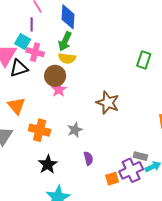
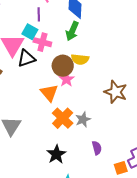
yellow semicircle: (67, 58) -> (80, 59), moved
orange triangle: (16, 106) -> (49, 93), moved
orange cross: (40, 130) -> (63, 118), moved, turned 30

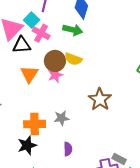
green arrow: (72, 31) -> (73, 30), turned -114
orange triangle: (49, 93) -> (29, 74), moved
orange cross: (63, 118) -> (35, 124), moved, turned 30

